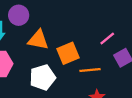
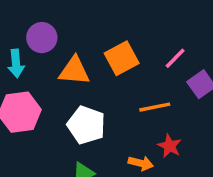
orange square: (68, 53) -> (122, 58), moved
white pentagon: (43, 77) -> (86, 125), turned -30

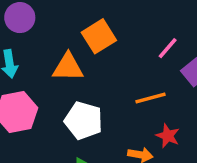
purple circle: (42, 38) -> (20, 18), moved
orange square: (122, 58) -> (99, 36), moved

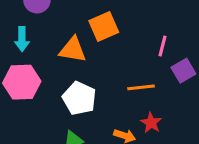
pink line: (168, 48) -> (162, 46), turned -35

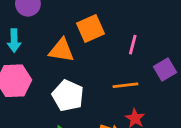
pink line: (162, 46) -> (133, 45), moved

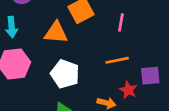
purple square: (165, 69) -> (150, 76), moved, turned 30

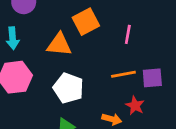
purple square: (150, 76) -> (152, 78), moved

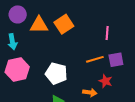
pink line: (128, 34) -> (107, 33), moved
orange triangle: (59, 45) -> (39, 25), moved

